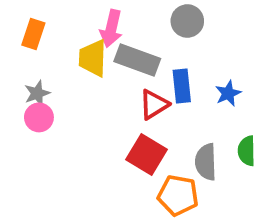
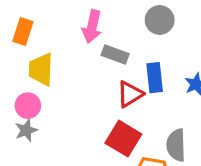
yellow trapezoid: (93, 58) -> (41, 69), moved
gray rectangle: (137, 60) -> (115, 55), size x0.7
gray star: (37, 93) -> (26, 130), moved

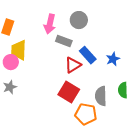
gray circle: (160, 20) -> (79, 20), moved
blue rectangle: (155, 78) -> (88, 55), turned -36
pink circle: (28, 106) -> (11, 62), moved

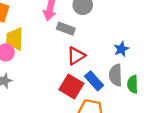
blue rectangle: (88, 55) -> (94, 81), moved
gray semicircle: (101, 96) -> (116, 75), moved

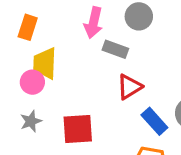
red square: (71, 86) -> (78, 129), moved, turned -35

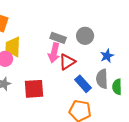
gray circle: (139, 16) -> (85, 36), moved
pink arrow: (93, 23) -> (54, 53), moved

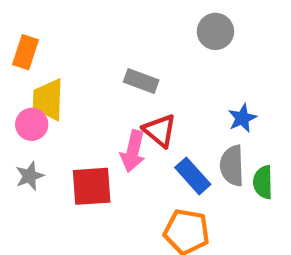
gray circle: (85, 36) -> (215, 31), moved
pink arrow: (54, 53) -> (133, 151), moved
red triangle: (67, 62) -> (160, 131), turned -48

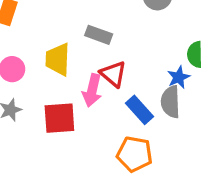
yellow trapezoid: (48, 100) -> (58, 59), moved
blue star: (242, 118) -> (179, 77), moved
green semicircle: (263, 182) -> (195, 54), moved

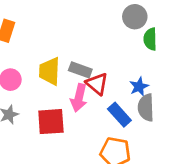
gray rectangle: (99, 35) -> (80, 70), moved
green semicircle: (195, 54) -> (150, 39), moved
blue star: (179, 77) -> (139, 87), moved

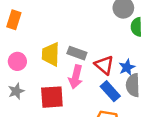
red triangle: (97, 84) -> (104, 65), moved

